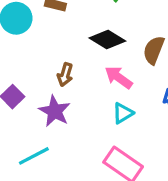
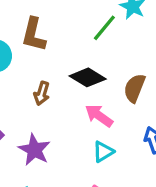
brown arrow: (65, 75) -> (42, 93), moved

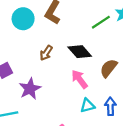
cyan triangle: (103, 152) -> (87, 106), moved

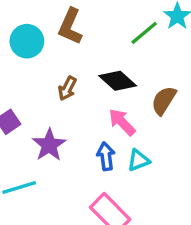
blue arrow: (110, 106) -> (106, 156), moved

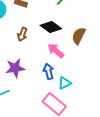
purple star: (49, 145) -> (15, 68), turned 30
cyan triangle: (139, 160) -> (65, 83), moved

